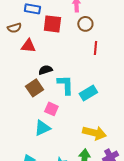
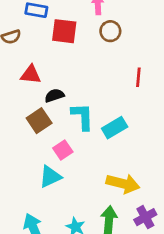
red triangle: (28, 46) -> (31, 75), moved
red line: (95, 48) -> (138, 77), moved
pink square: (51, 109) -> (63, 150), turned 32

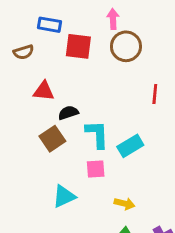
brown circle: (110, 31) -> (126, 46), size x1.4
pink square: (63, 150) -> (96, 169), moved, turned 30
yellow arrow: (123, 184) -> (125, 204), moved, size x0.6

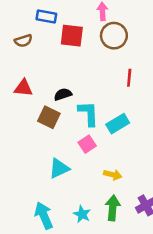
red triangle: (44, 91) -> (23, 88), moved
red line: (155, 94) -> (129, 78), moved
brown square: (52, 139) -> (49, 117), turned -30
pink square: (96, 169) -> (87, 144), turned -30

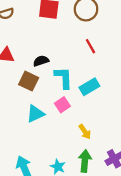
red line: (129, 78) -> (90, 46), moved, turned -35
cyan triangle: (59, 168) -> (35, 114), moved
yellow arrow: (113, 175) -> (85, 132), turned 42

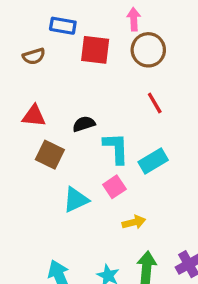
brown square: (29, 81) -> (50, 155), moved
yellow arrow: (85, 132) -> (134, 222), moved, turned -70

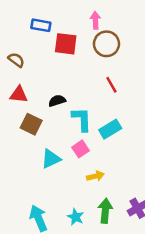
brown semicircle: (34, 56) -> (16, 60), moved, turned -126

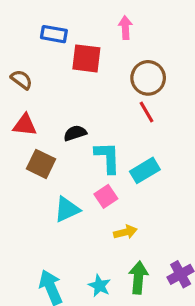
brown circle: (106, 44) -> (148, 78), moved

